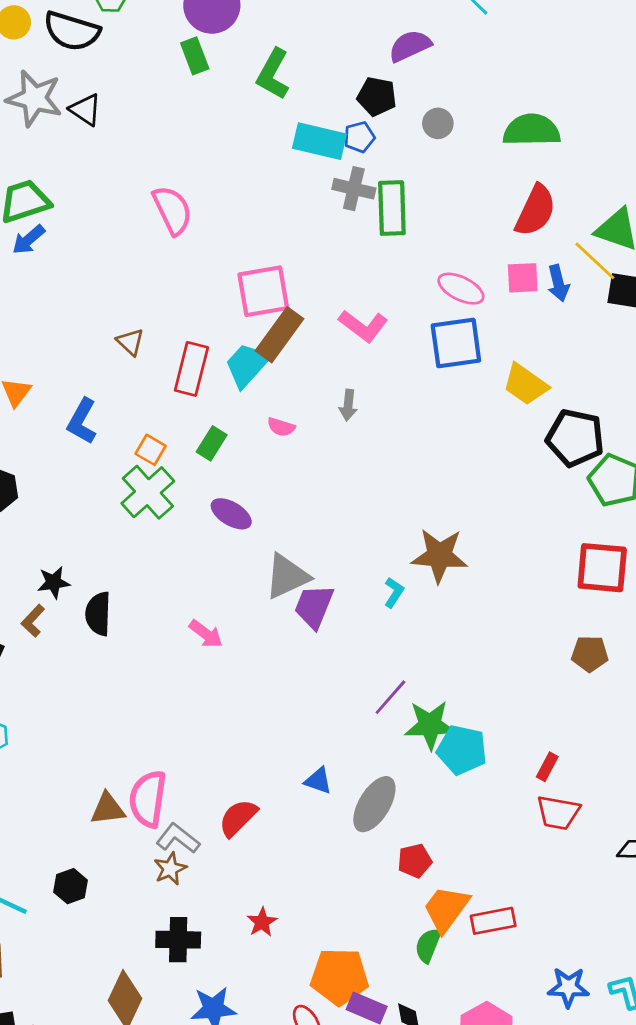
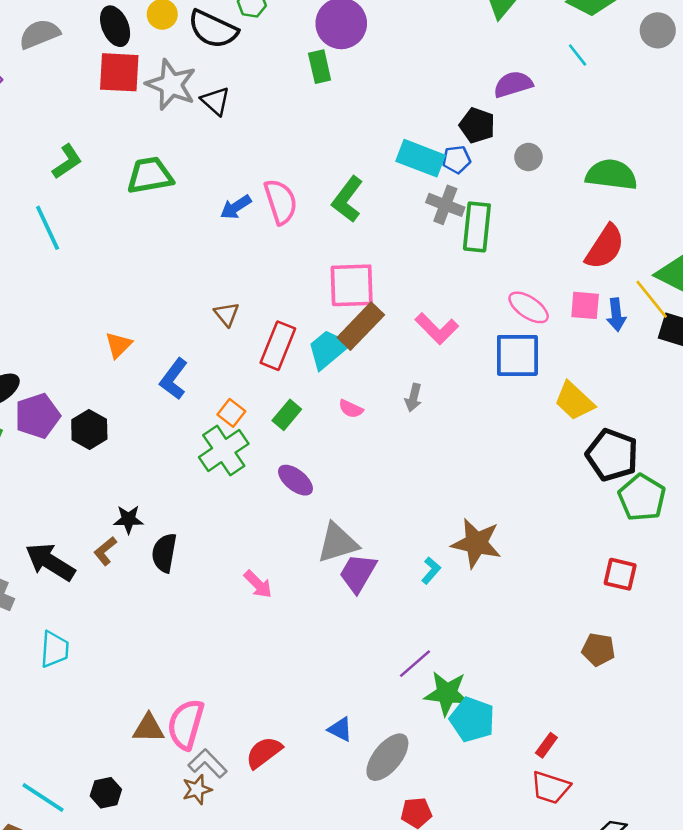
green L-shape: (273, 74) -> (347, 199), moved
blue arrow: (29, 240) -> (236, 207), moved
red square: (602, 568) -> (620, 574), size x0.7

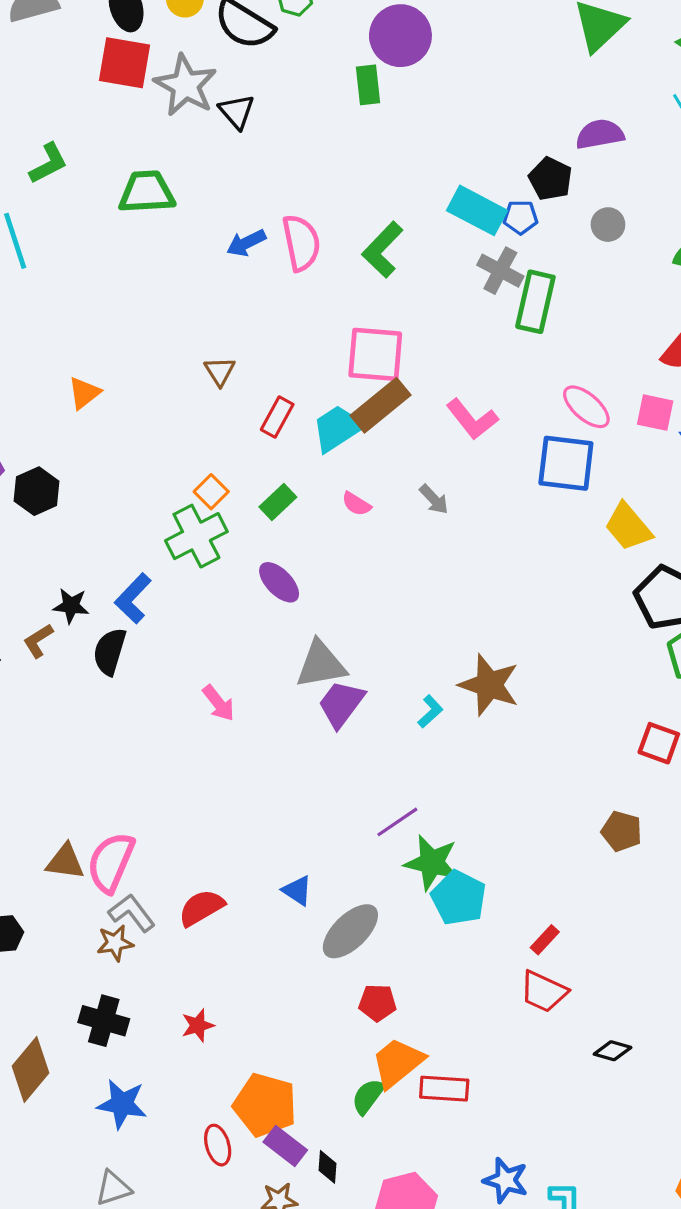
red rectangle: (278, 346) -> (277, 417), size x0.7
blue L-shape: (174, 379) -> (133, 598), moved
gray arrow: (413, 398) -> (434, 499), turned -64

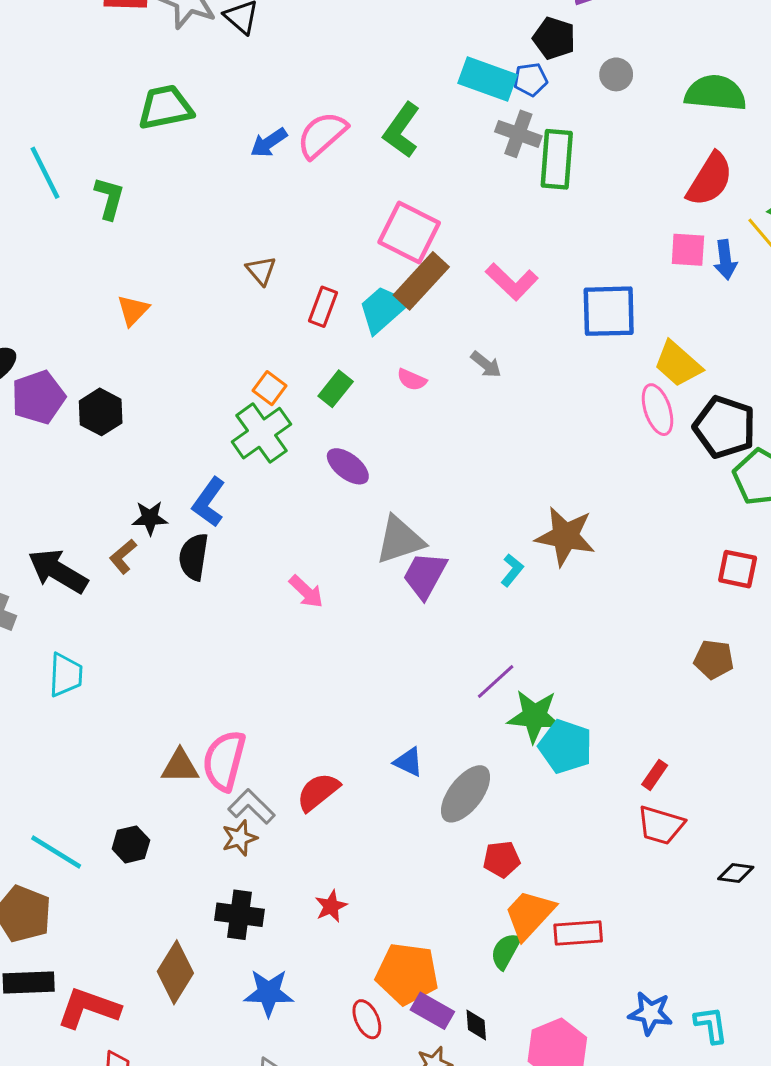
green L-shape: (48, 163) -> (109, 198), moved, turned -39
pink semicircle: (301, 243) -> (322, 135), turned -112
pink square: (375, 354) -> (409, 233), turned 30
pink ellipse: (586, 407) -> (658, 410), moved, turned 39

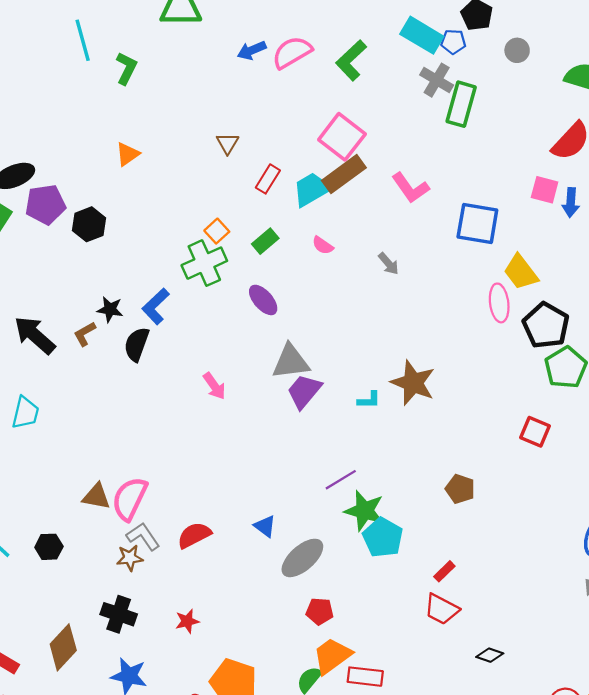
gray arrow: (486, 365) -> (389, 264), moved
cyan L-shape: (512, 570) -> (369, 400), turned 40
brown pentagon: (714, 659) -> (460, 489), moved

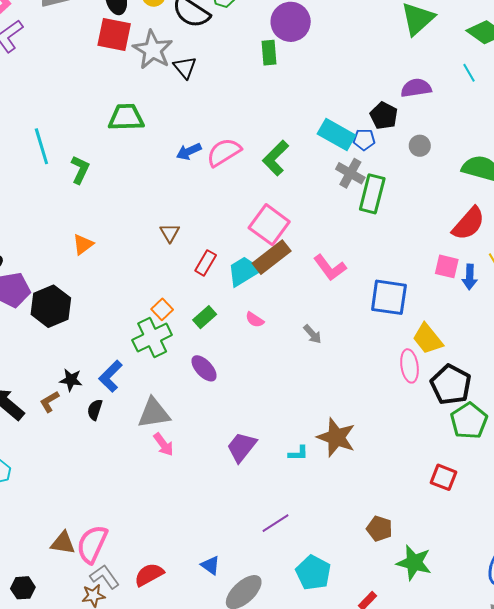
black hexagon: (89, 224) -> (51, 306), size x1.4
black semicircle: (137, 344) -> (95, 410), size x0.7
gray triangle: (291, 362) -> (154, 413), moved
green star: (364, 511) -> (414, 563), moved

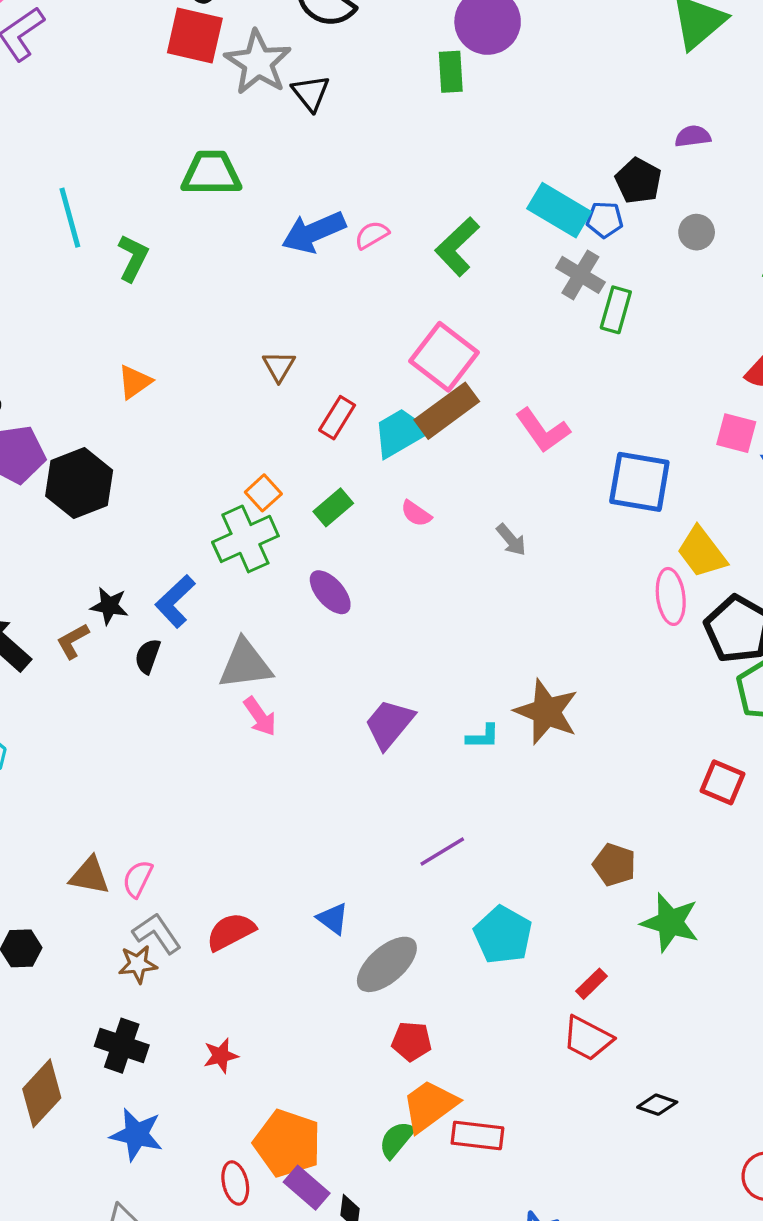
purple semicircle: (416, 88) -> (693, 136), size x0.7
blue arrow: (189, 151) -> (314, 232), size x1.5
pink semicircle: (224, 152) -> (372, 235), size x0.6
green rectangle: (372, 194) -> (616, 310), size x0.7
pink semicircle: (92, 544) -> (138, 879), size x0.6

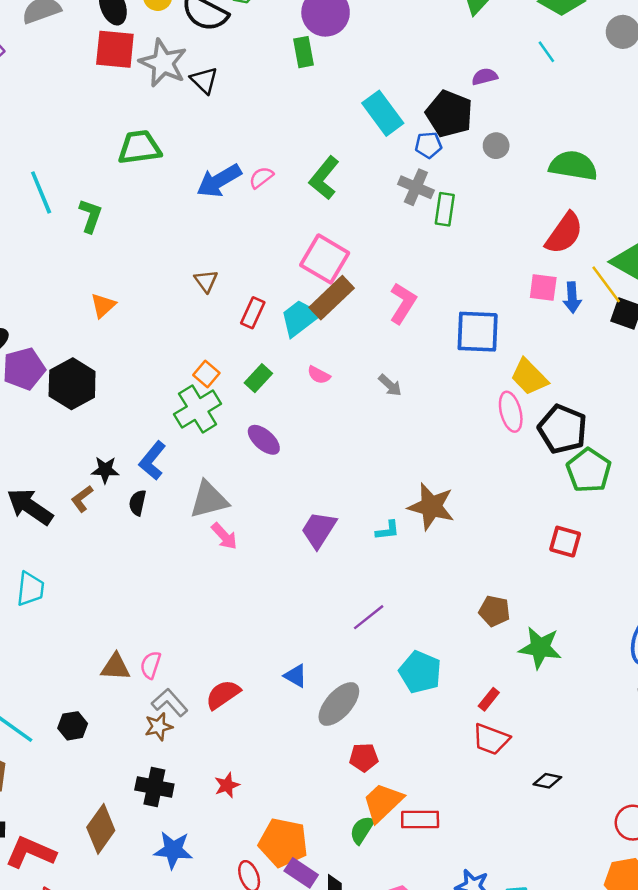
black pentagon: (638, 181) -> (449, 114), size x1.4
cyan rectangle: (559, 210) -> (383, 113), moved, turned 30
pink L-shape: (543, 430) -> (403, 303), turned -105

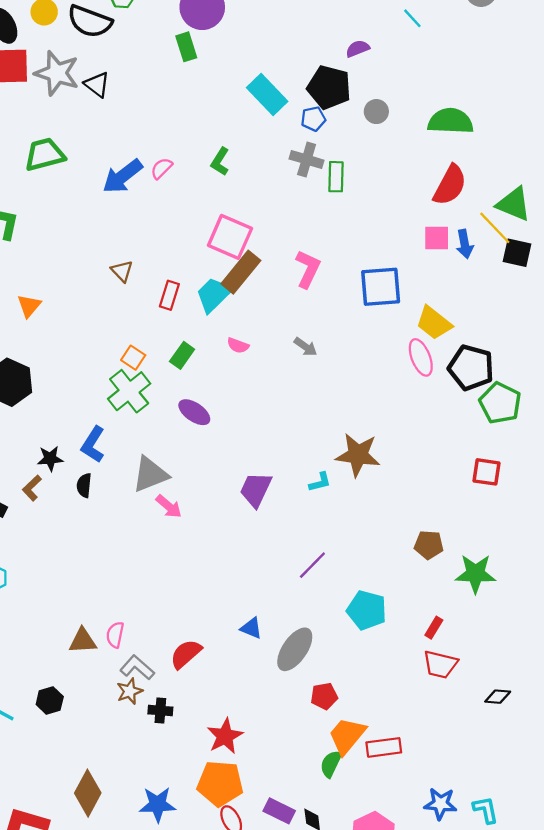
green L-shape: (324, 178) -> (220, 162), size x0.7
red star: (227, 785) -> (225, 736), moved, size x1.5
black cross: (154, 787) -> (160, 711), moved, size x0.7
orange pentagon: (283, 843) -> (220, 783), moved

